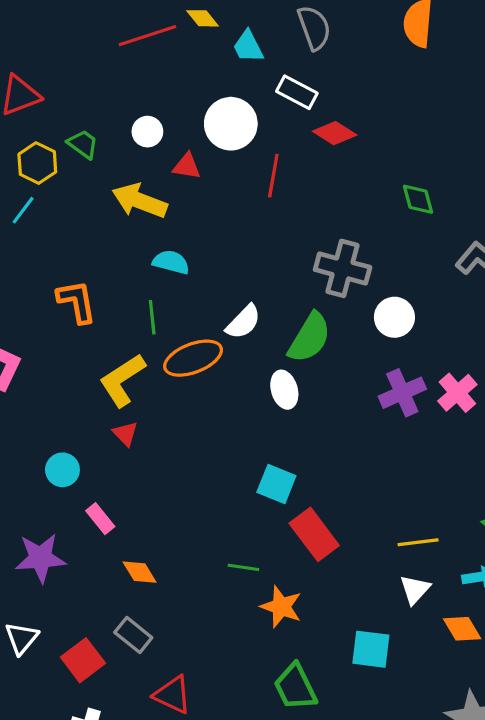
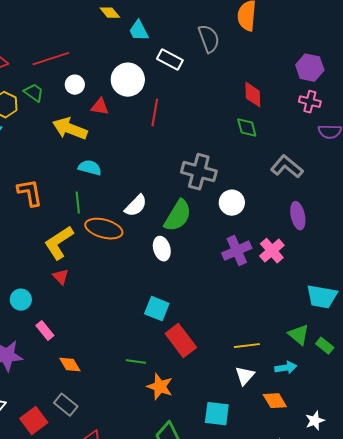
gray semicircle: (314, 28) -> (209, 39), moved
red line: (147, 36) -> (51, 59), moved
red diamond: (335, 133) -> (253, 95), moved, turned 56
orange ellipse: (193, 358) -> (104, 229), turned 36

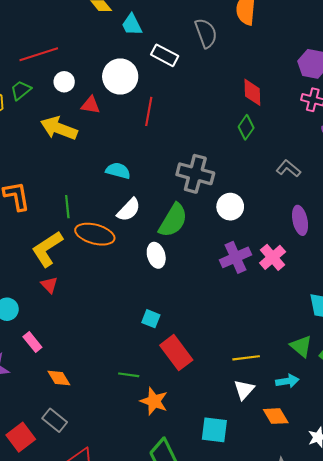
green trapezoid: (34, 93) -> (21, 90), turned -75
green diamond: (247, 128) -> (246, 127), turned 50
gray L-shape: (287, 167) -> (288, 169), size x0.7
cyan semicircle: (90, 168) -> (118, 171), moved
cyan square: (157, 309) -> (151, 319), size x0.7

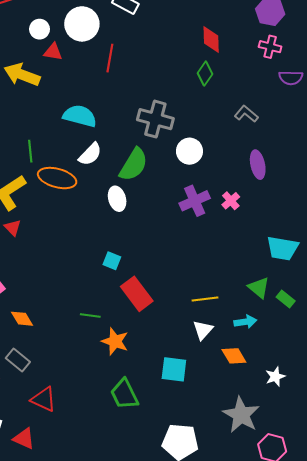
white circle: (64, 82) -> (40, 29), moved
cyan semicircle: (118, 171) -> (80, 116), size x1.4
pink cross: (273, 257) -> (231, 201), size x0.7

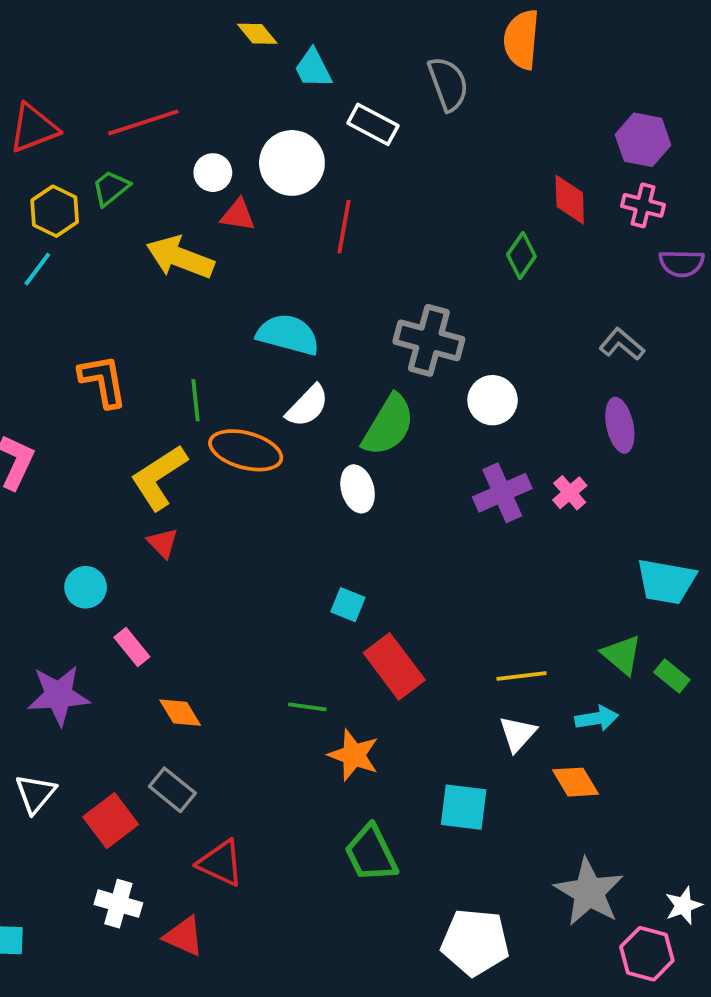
red diamond: (211, 39) -> (570, 200), moved
gray L-shape: (246, 114) -> (622, 344), moved
white star: (275, 377) -> (683, 906), moved

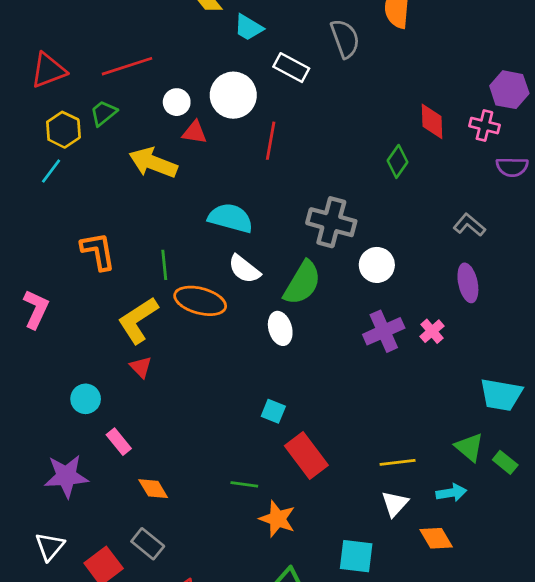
cyan trapezoid: (313, 68) -> (248, 28), turned -32
purple hexagon: (643, 140) -> (509, 90), moved
white semicircle: (307, 406) -> (244, 269), turned 84

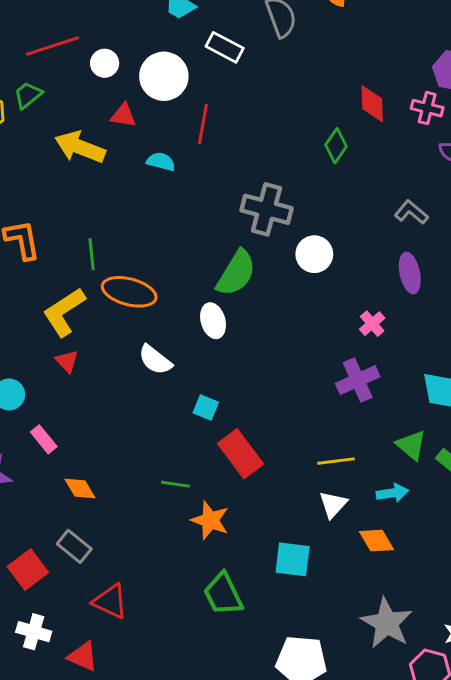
white circle: (177, 102) -> (105, 63), moved
cyan semicircle: (231, 218) -> (161, 162), moved, size x0.6
white semicircle: (244, 269) -> (155, 360), moved
purple cross: (384, 331) -> (358, 380), moved

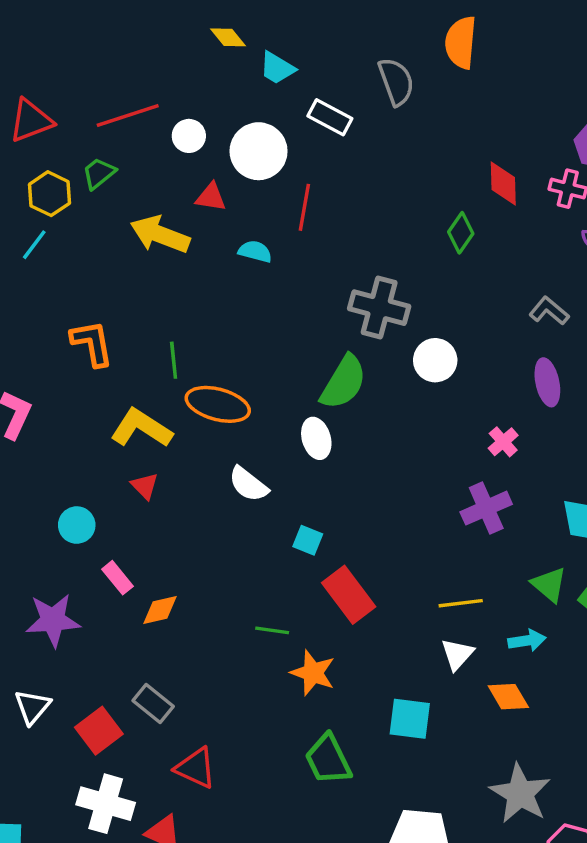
yellow L-shape: (64, 312) -> (141, 428), turned 66
orange diamond: (80, 489) -> (160, 610), moved, turned -72
white cross: (34, 632) -> (106, 804), size x1.4

